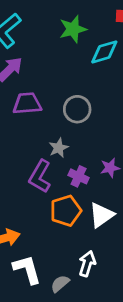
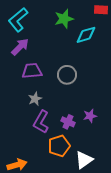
gray star: (59, 148) -> (35, 99), moved
white triangle: (101, 215) -> (84, 160), moved

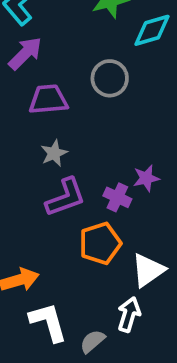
gray circle: (67, 75) -> (110, 78), moved
purple star: (90, 116) -> (146, 178), moved
purple L-shape: (41, 122) -> (66, 197), turned -140

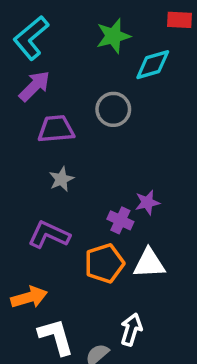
purple L-shape: (66, 197) -> (49, 235), moved, turned -135
white triangle: (148, 270) -> (149, 263), moved, turned 32

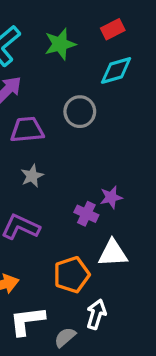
red rectangle: (180, 20) -> (113, 29), moved, turned -30
green star: (113, 36) -> (60, 44), moved
orange pentagon: (104, 263) -> (72, 275), moved
white L-shape: (56, 337) -> (27, 321), turned -81

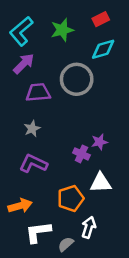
gray circle: (80, 112) -> (77, 79), size x1.4
gray star: (32, 176) -> (32, 129), moved

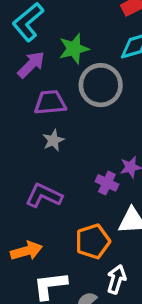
green star: (62, 30) -> (74, 49), moved
gray star: (32, 129) -> (53, 140), moved

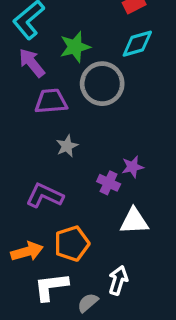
purple arrow: (31, 65) -> (32, 63), turned -84
gray star: (53, 140) -> (67, 146), moved
orange pentagon: (93, 241) -> (72, 244), moved

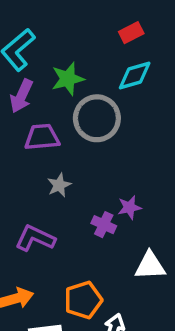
purple arrow: (32, 63) -> (21, 96), turned -116
white triangle: (134, 221) -> (150, 266), moved
orange pentagon: (72, 244) -> (83, 300), moved

